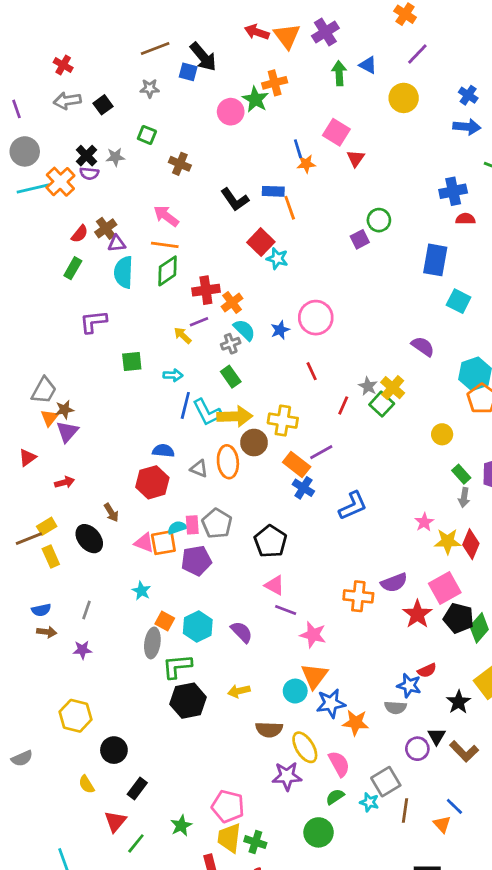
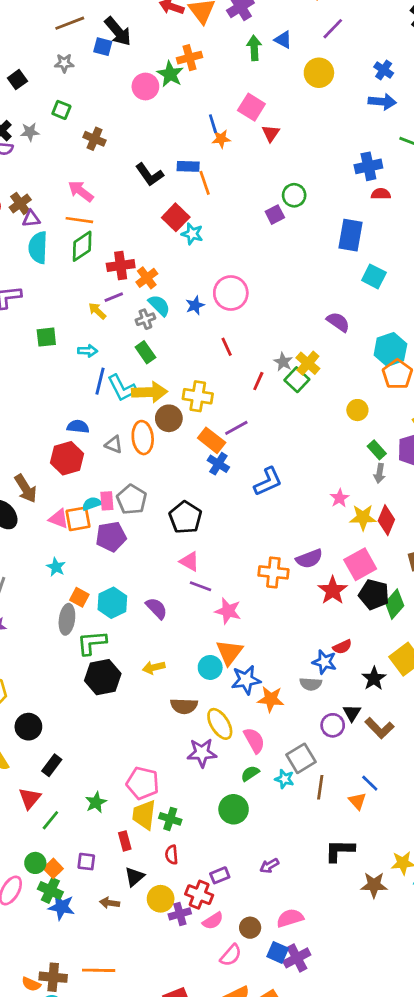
brown arrow: (111, 513) -> (26, 488), size x1.5

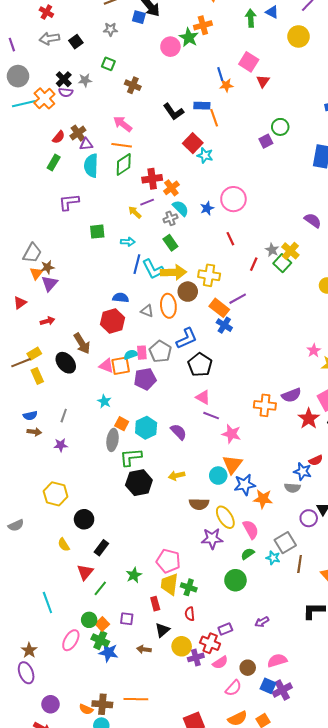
blue L-shape: (268, 482) -> (187, 338), moved

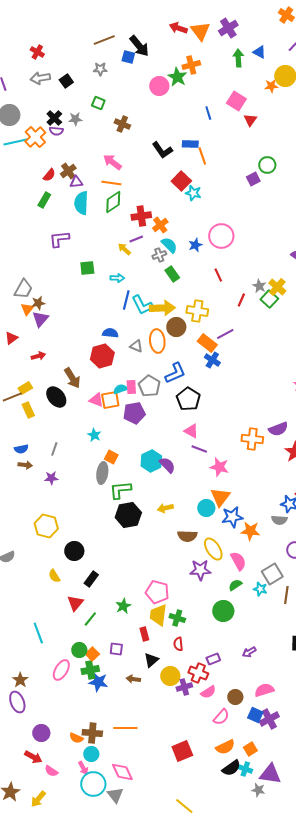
orange star: (226, 85) -> (271, 86), moved
green rectangle: (170, 243) -> (172, 274), moved
cyan hexagon: (146, 428) -> (151, 461), moved
green cross: (100, 640) -> (90, 670), turned -36

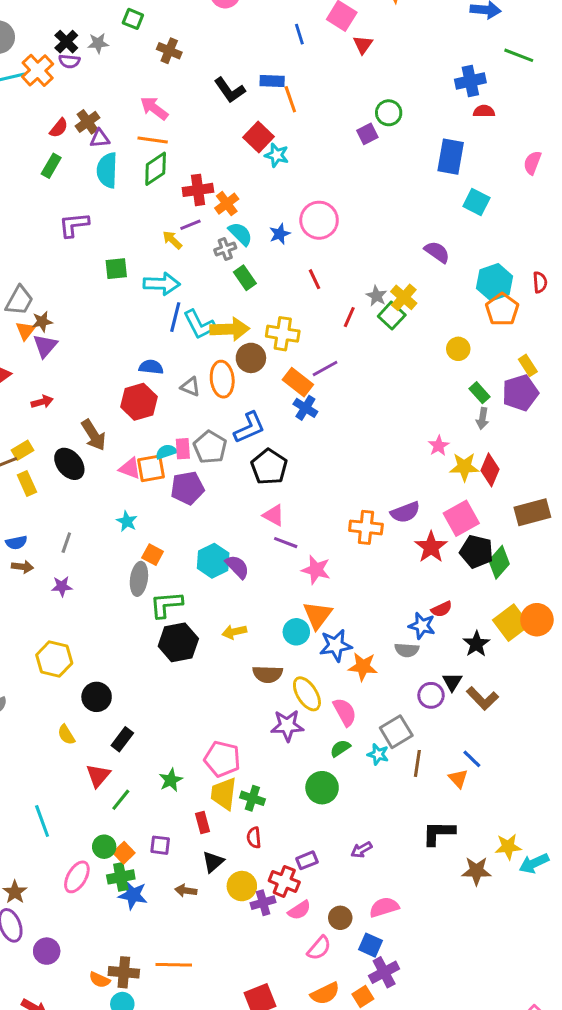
cyan arrow: (117, 278) -> (162, 284), size x1.6
purple cross: (269, 719) -> (384, 972), moved
purple circle: (41, 733) -> (47, 951), moved

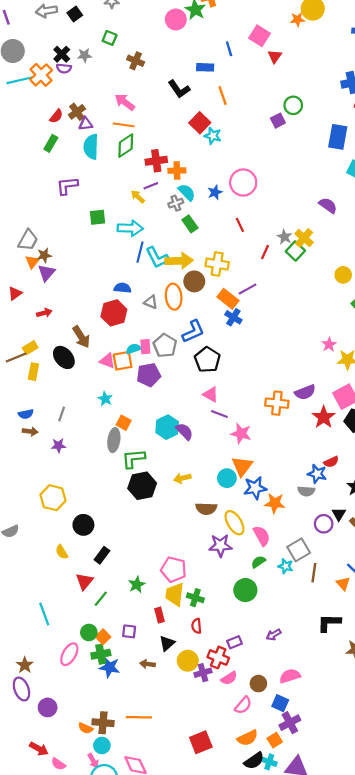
blue rectangle: (272, 81) -> (205, 67), moved
orange cross: (227, 204) -> (177, 171), turned 35
yellow rectangle: (27, 484) -> (33, 372), turned 35

